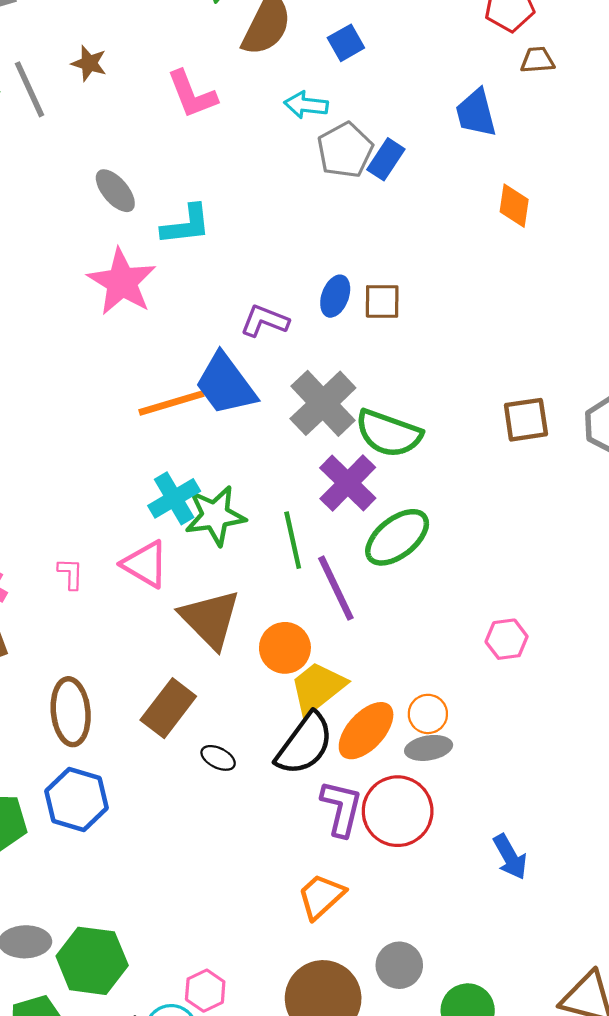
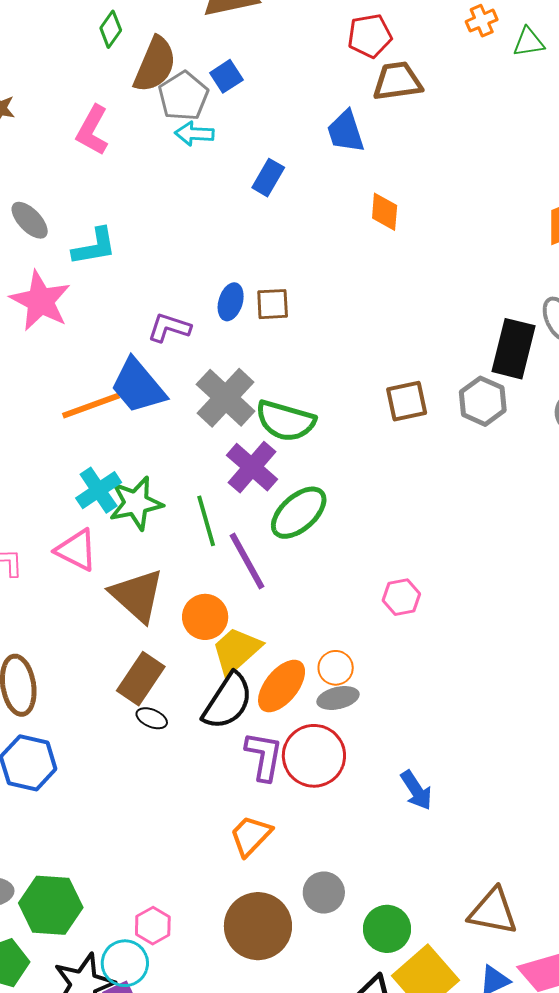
brown trapezoid: (537, 60) -> (397, 81), size x1.6
pink L-shape: (192, 94) -> (92, 130), turned 54
gray pentagon: (345, 150) -> (183, 96), moved
brown rectangle: (168, 708) -> (141, 679), moved

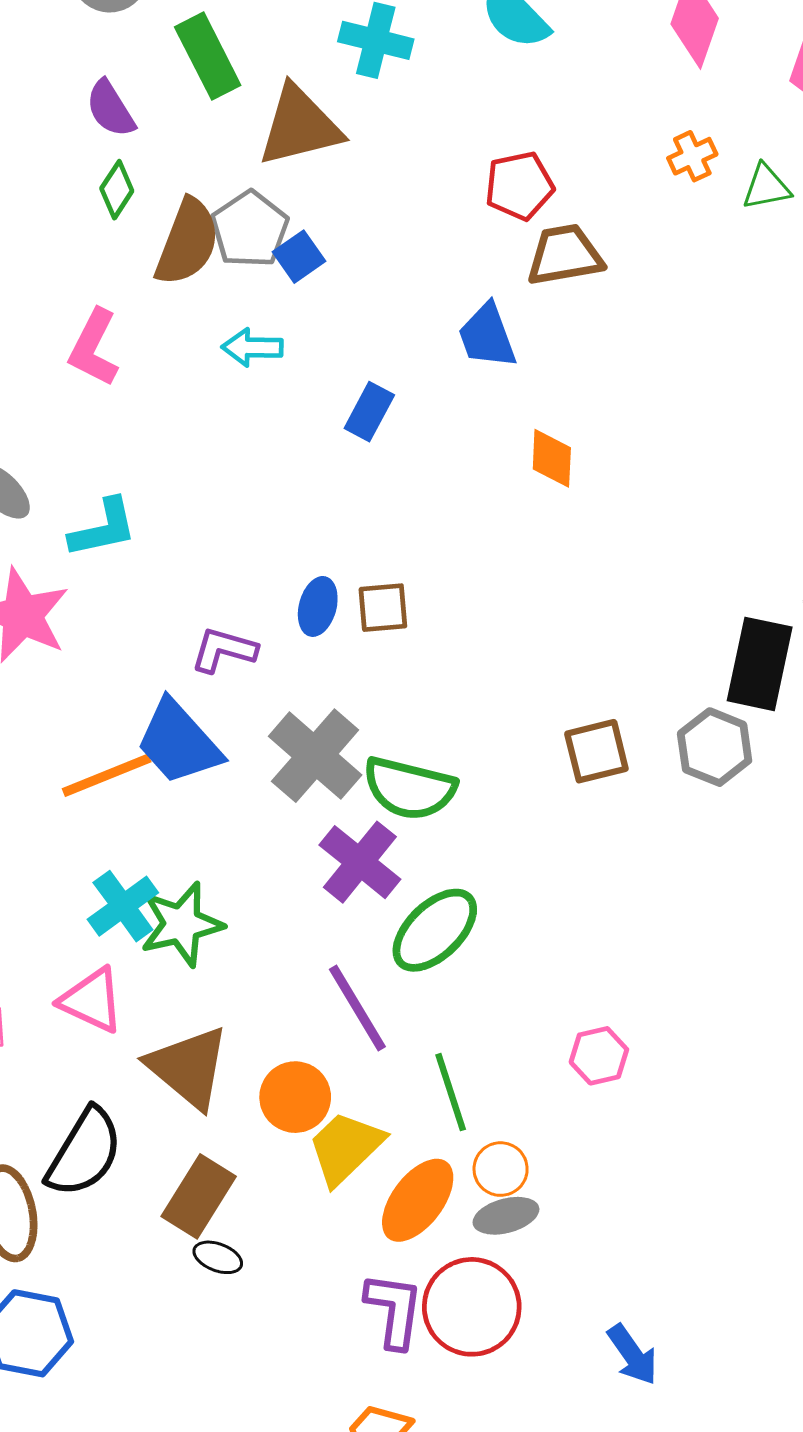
gray pentagon: (183, 96) -> (250, 229), moved
green line: (206, 521) -> (451, 1092), moved
black semicircle: (228, 701) -> (84, 1152), moved

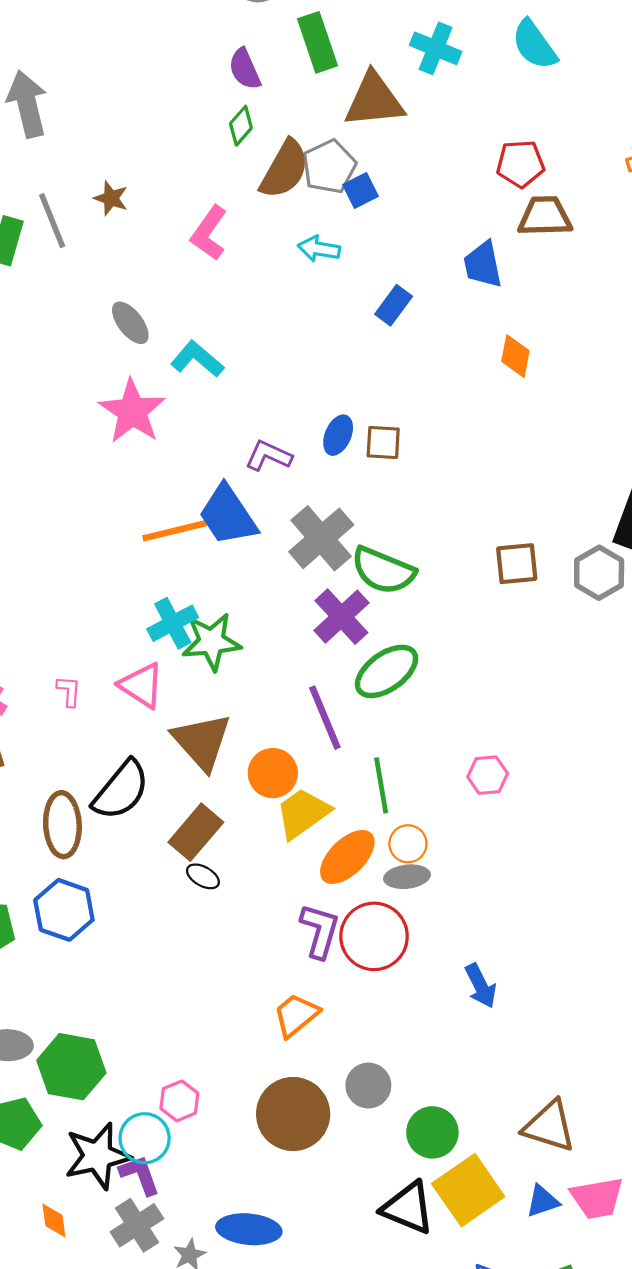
cyan L-shape: (103, 528) -> (197, 359), turned -136

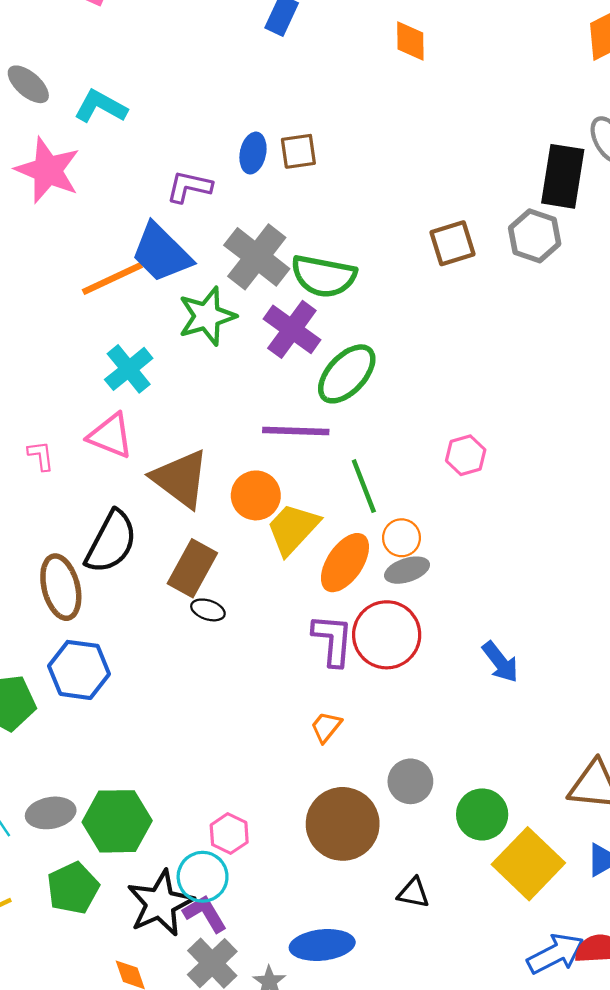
green star: (212, 642) -> (207, 316), moved
purple line: (325, 718) -> (296, 431), turned -54
orange trapezoid: (296, 1015) -> (326, 727), size x0.7
black triangle: (408, 1208) -> (413, 893), moved, size x0.6

